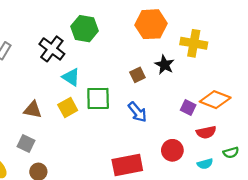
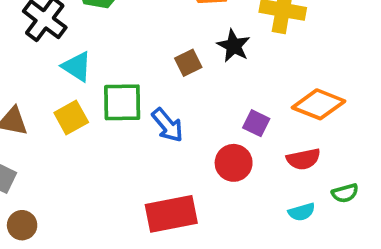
purple square: (188, 108) -> (256, 123), moved
blue arrow: (137, 112) -> (167, 125), moved
red circle: (172, 150) -> (234, 163), moved

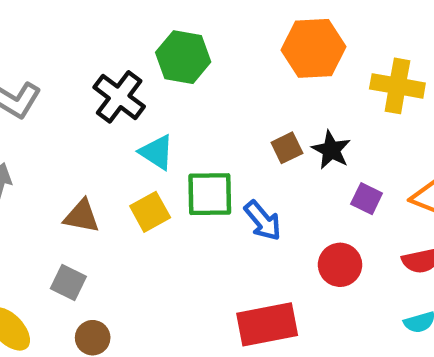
black star: (234, 46) -> (331, 150), moved
purple square: (256, 123) -> (367, 199), moved

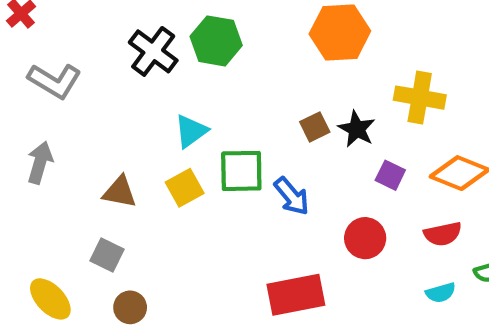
yellow cross: (397, 86) -> (420, 98), moved
black cross: (119, 97) -> (153, 51), moved
cyan triangle: (157, 152) -> (191, 131), turned 51

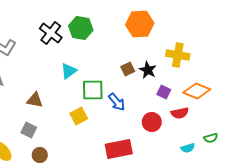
yellow square: (185, 188) -> (79, 116), moved
red semicircle: (443, 234) -> (180, 113), moved

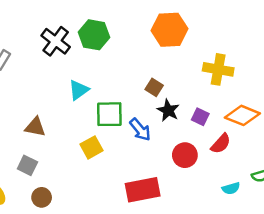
brown square: (128, 69) -> (154, 87), turned -32
black star: (148, 70) -> (168, 110), moved
red semicircle: (180, 113) -> (221, 144), turned -36

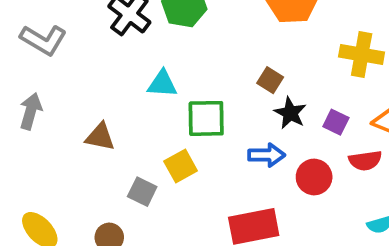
cyan triangle: (79, 90) -> (162, 84), turned 40
blue arrow: (140, 130) -> (267, 155), moved, turned -50
red semicircle: (221, 144) -> (365, 161), turned 40
gray square: (27, 165) -> (142, 192), moved

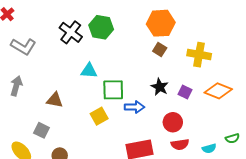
brown square: (270, 80) -> (160, 49), moved
blue arrow: (267, 155) -> (134, 107), moved
red semicircle: (365, 161) -> (180, 144), moved
gray square: (142, 192) -> (42, 130), moved

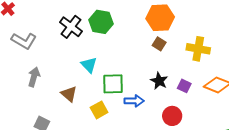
cyan triangle: (89, 71) -> (89, 65), turned 42
gray arrow: (16, 86) -> (34, 77), moved
brown triangle: (55, 100) -> (69, 94), moved, turned 30

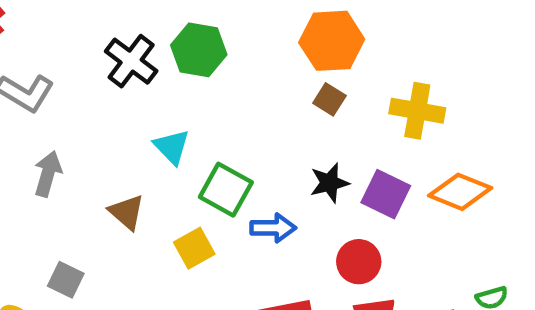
black star: (159, 81) -> (329, 183), turned 30
green square: (113, 84) -> (226, 190), turned 30
purple square: (184, 86) -> (386, 194), size x1.5

